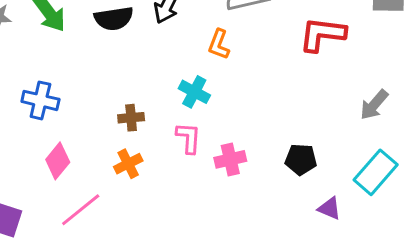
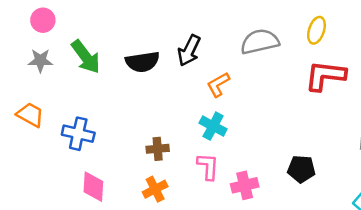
orange L-shape: (219, 44) -> (218, 84), moved, turned 40
black pentagon: (301, 159) -> (301, 169), moved
pink diamond: (58, 161) -> (93, 187), turned -36

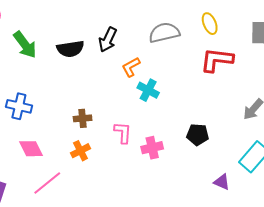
yellow ellipse: (316, 30) -> (210, 24), turned -40
cyan cross: (213, 126) -> (148, 90), moved
pink diamond: (93, 187) -> (31, 149), turned -30

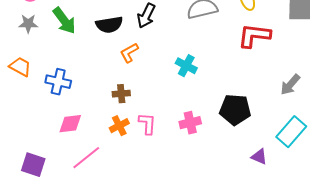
orange L-shape: (131, 67) -> (129, 53), moved
pink L-shape: (123, 133) -> (147, 124), moved
black pentagon: (198, 135) -> (235, 110), size x1.4
pink diamond: (31, 149) -> (70, 124), turned -70

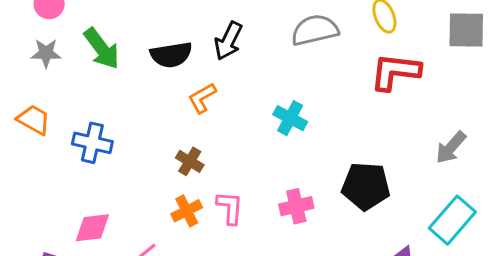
brown cross: (121, 94) -> (190, 161), turned 36
pink diamond: (70, 124) -> (92, 228), moved

